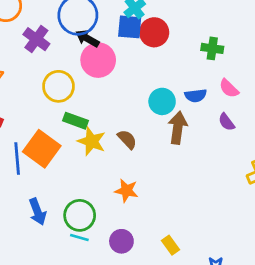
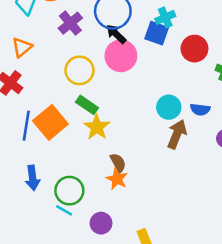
red circle: (154, 32) -> (194, 49), moved
brown semicircle: (127, 139) -> (118, 163), moved

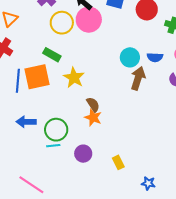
yellow circle: (79, 70) -> (62, 23), moved
green rectangle: (87, 105) -> (52, 55), moved
orange square: (50, 122) -> (37, 77), turned 32
blue arrow: (33, 178) -> (26, 122), turned 102
cyan line: (64, 210) -> (53, 146), turned -32

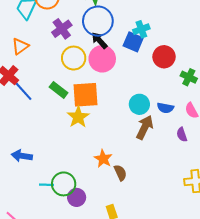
orange square: (37, 77) -> (86, 95), moved
blue line: (18, 81) -> (23, 90), moved, turned -55
brown semicircle: (93, 105) -> (120, 173), moved
orange star: (93, 118) -> (103, 159), moved
green circle: (56, 130) -> (64, 184), moved

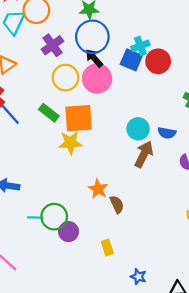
red circle: (164, 57) -> (158, 61), moved
yellow star: (78, 117) -> (70, 143), turned 30

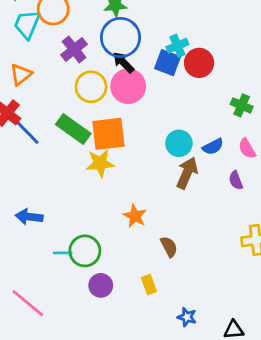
green rectangle: (49, 113) -> (73, 129), size x1.4
blue semicircle: (167, 133) -> (213, 147), turned -36
brown semicircle: (117, 204) -> (169, 247), moved
purple circle: (69, 232) -> (101, 285), moved

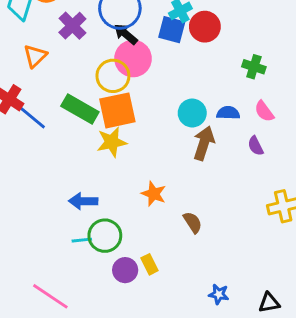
orange triangle: (21, 75) -> (35, 56), moved
yellow circle: (91, 87) -> (113, 76), moved
blue semicircle: (213, 147) -> (228, 113), turned -145
blue arrow: (29, 217) -> (83, 201), moved
yellow rectangle: (149, 285) -> (150, 264), moved

